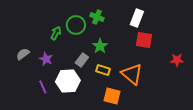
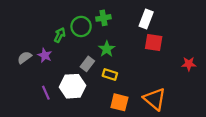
green cross: (97, 17) -> (103, 18), turned -32
purple star: (46, 59) -> (45, 55), moved
orange triangle: (132, 74) -> (155, 99), moved

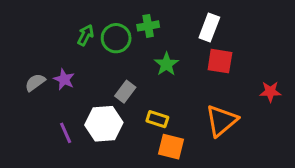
green arrow: (60, 35) -> (86, 35), moved
green star: (107, 49) -> (166, 64), moved
yellow rectangle: (110, 75) -> (157, 119), moved
orange triangle: (155, 99) -> (221, 121), moved, turned 40

